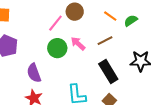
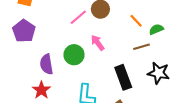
brown line: (105, 41) -> (142, 47), moved
green circle: (57, 48) -> (74, 55), moved

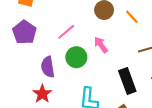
pink line: (78, 17) -> (66, 32), moved
orange line: (136, 21) -> (132, 17), moved

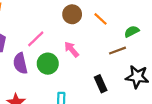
purple semicircle: (48, 67) -> (20, 63), moved
black rectangle: (127, 81) -> (101, 84), size x0.7

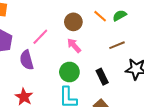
brown circle: (72, 14) -> (73, 22), moved
green semicircle: (132, 31) -> (120, 16), moved
green circle: (48, 64) -> (69, 72), moved

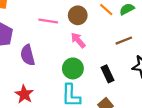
pink line: (40, 37) -> (48, 21), moved, turned 54

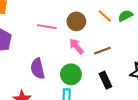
brown line: (124, 41) -> (102, 51), moved
purple semicircle: (28, 55) -> (38, 69), moved

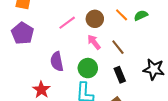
pink line: (47, 27) -> (67, 23), turned -48
brown line: (102, 51) -> (118, 47), turned 70

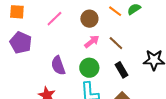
pink line: (67, 23) -> (54, 19), moved
pink arrow: (94, 42) -> (92, 42), turned 98

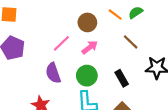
pink line: (54, 19) -> (61, 43), moved
brown line: (116, 43) -> (131, 42), moved

